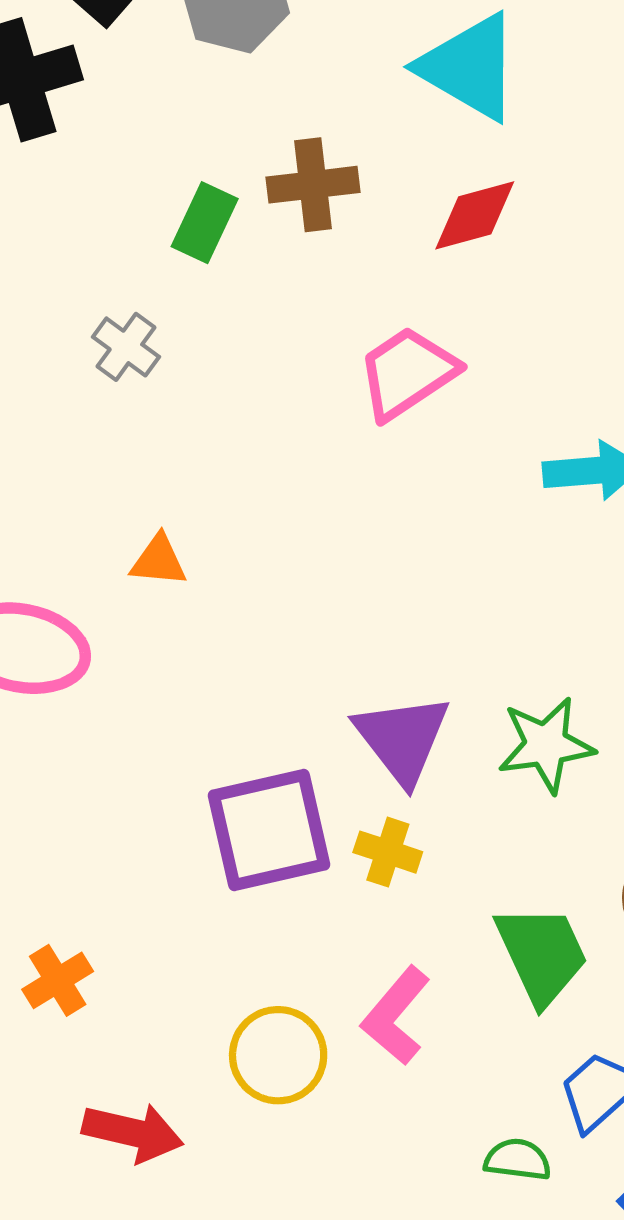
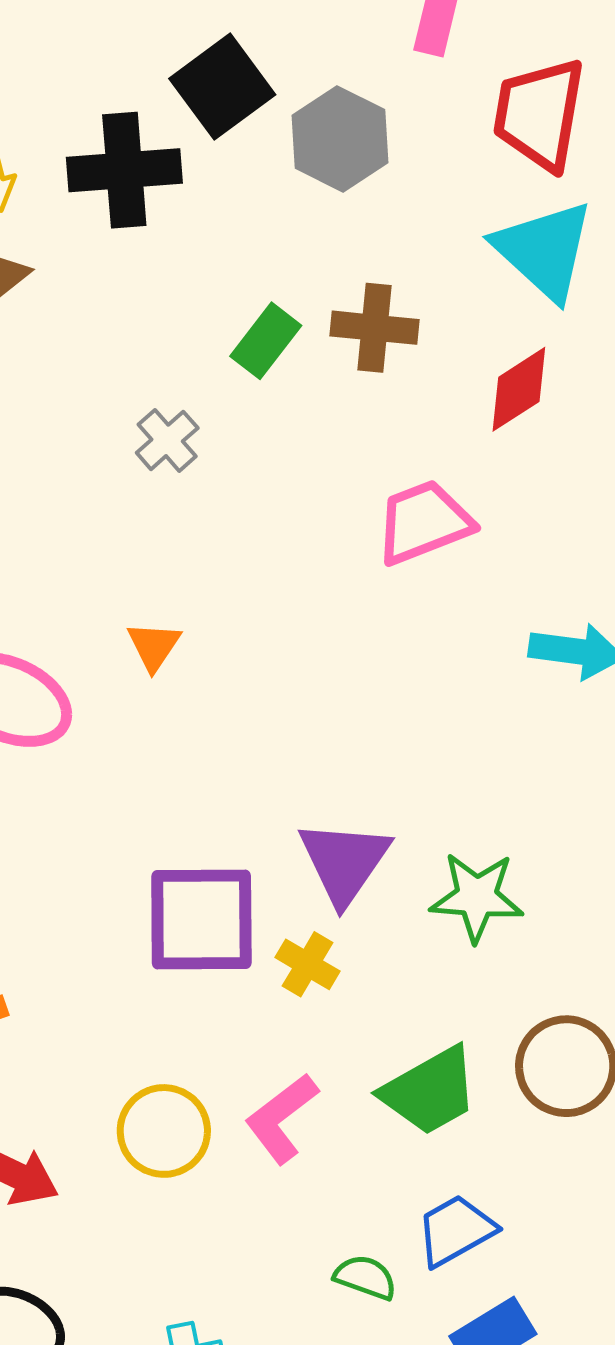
red diamond: (475, 215) -> (519, 389), turned -30
orange triangle: (159, 561) -> (154, 646), turned 46
green trapezoid: (542, 954) -> (430, 1091), turned 73

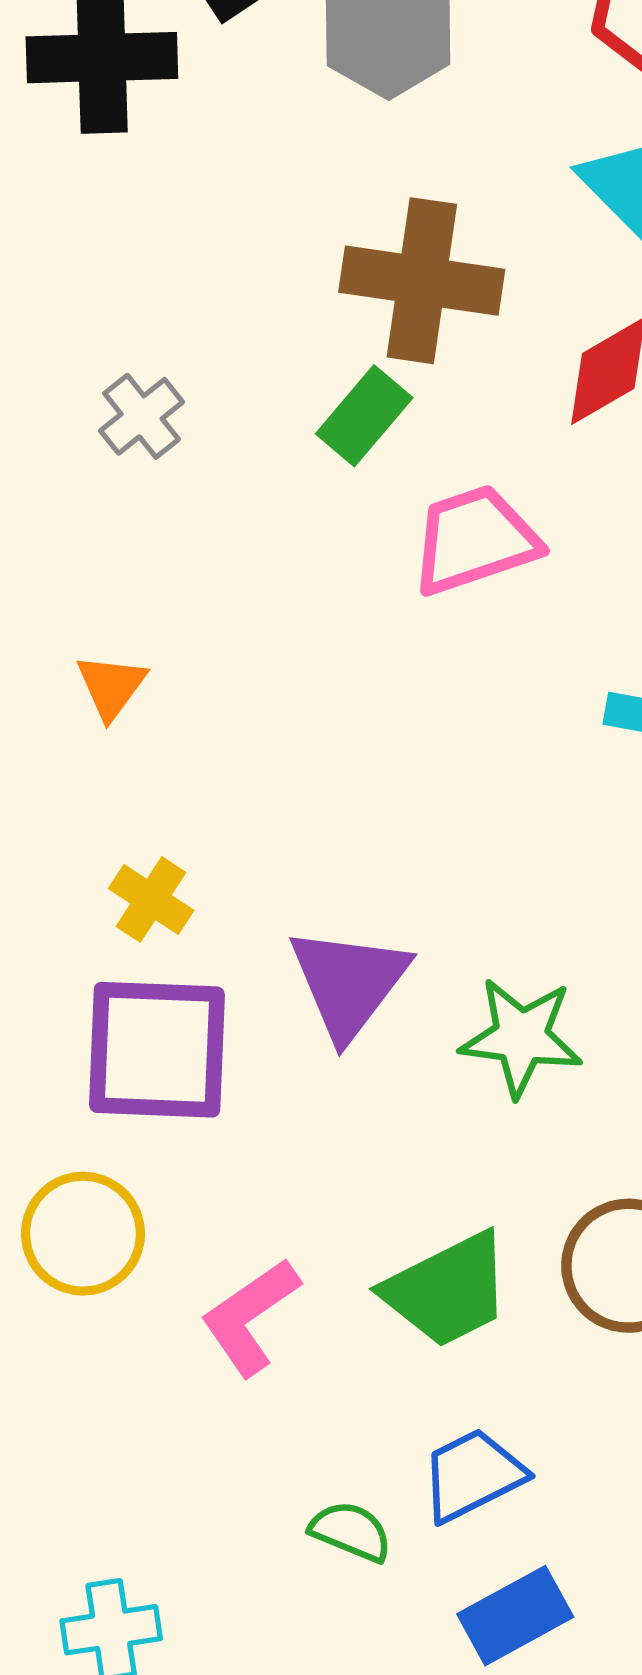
brown cross: (374, 328) -> (422, 281), size x1.4
green rectangle: (266, 341) -> (364, 416), moved
yellow cross: (308, 964) -> (151, 899), moved
yellow circle: (164, 1131) -> (83, 1234), moved

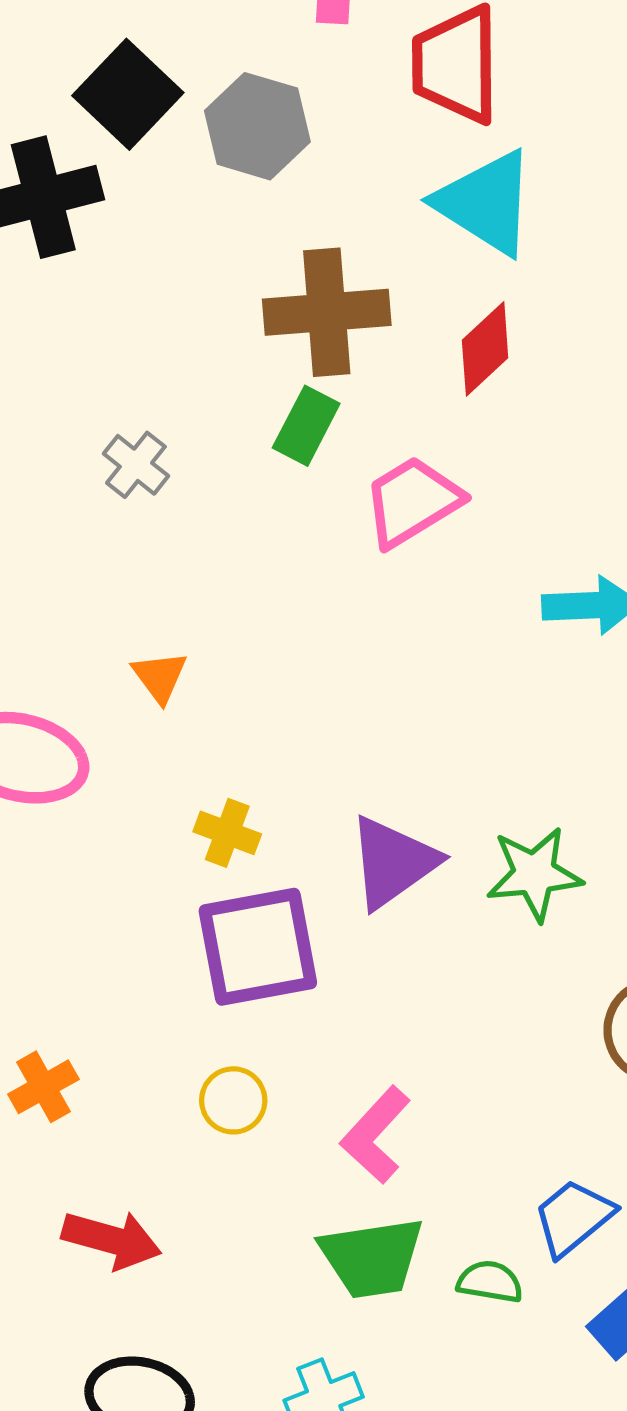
purple triangle: (349, 983) -> (393, 862), turned 30
yellow circle: (83, 1234) -> (233, 1100), size x0.7
green trapezoid: (447, 1290) -> (372, 1258), moved, turned 31

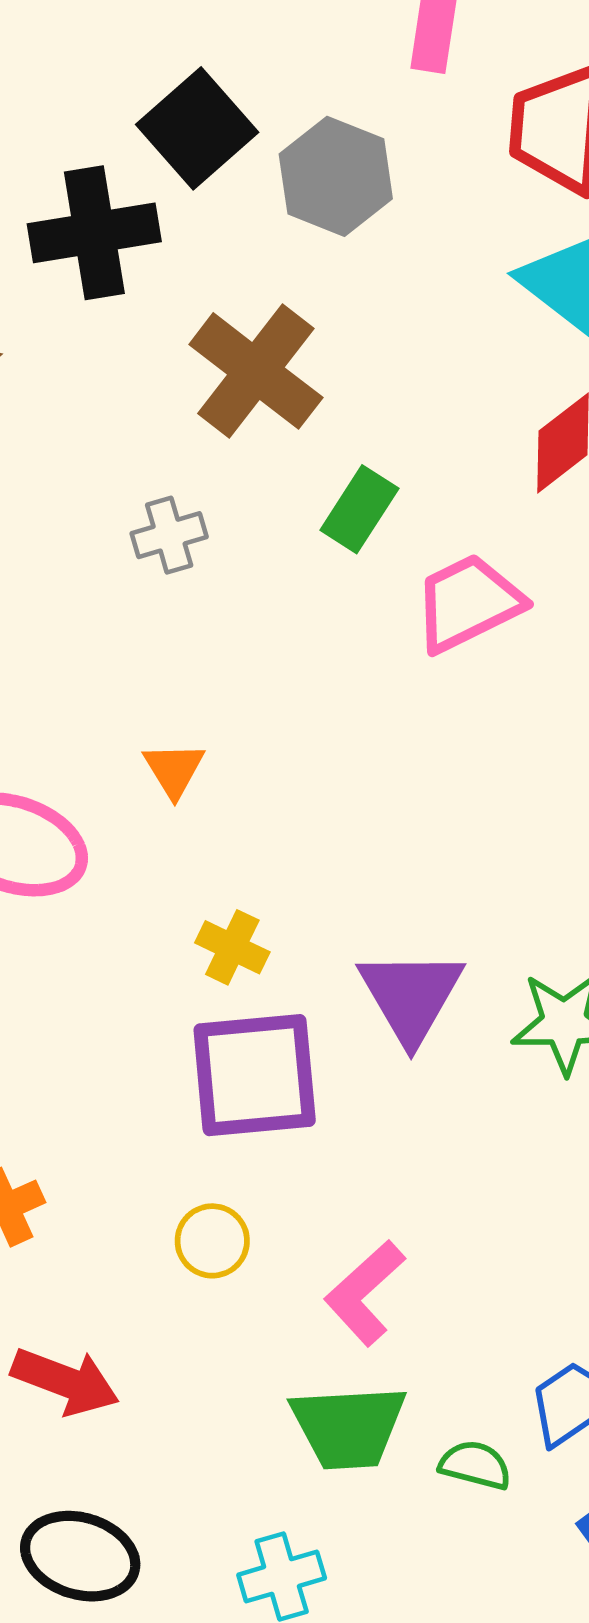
brown cross: (327, 312) -> (256, 371), moved, turned 37
gray cross: (136, 465) -> (169, 535), turned 30
purple triangle: (393, 862) -> (411, 996), turned -30

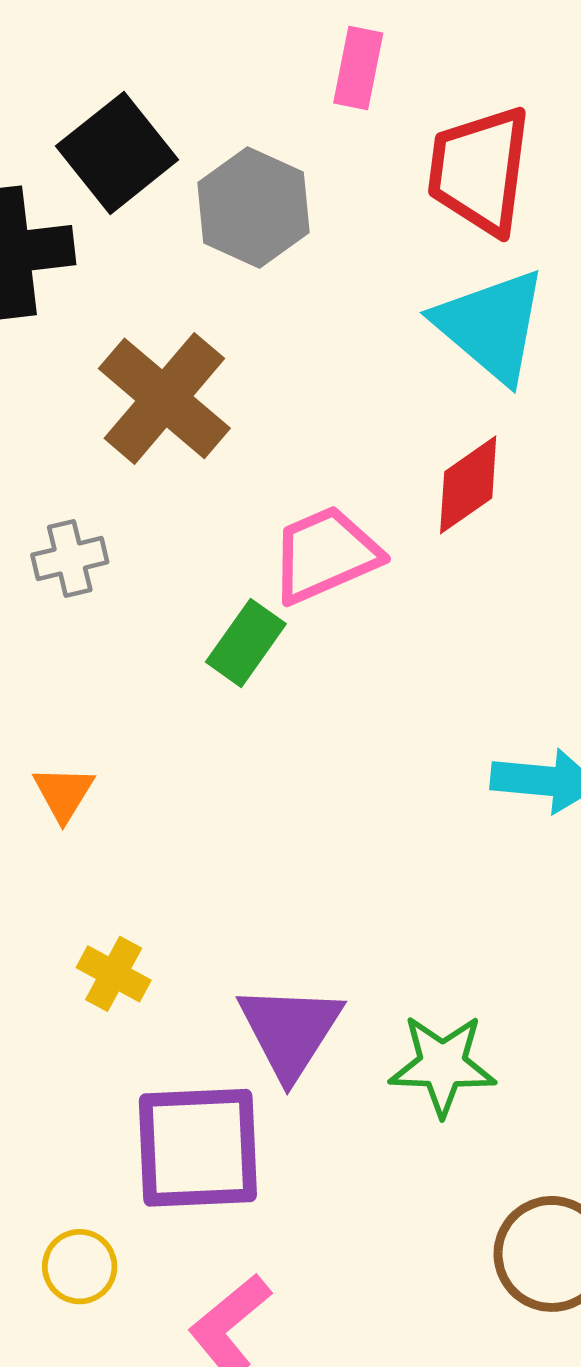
green rectangle: (359, 509) -> (246, 643), moved
pink trapezoid: (468, 603) -> (325, 555), moved
purple square: (255, 1075) -> (198, 1148), moved

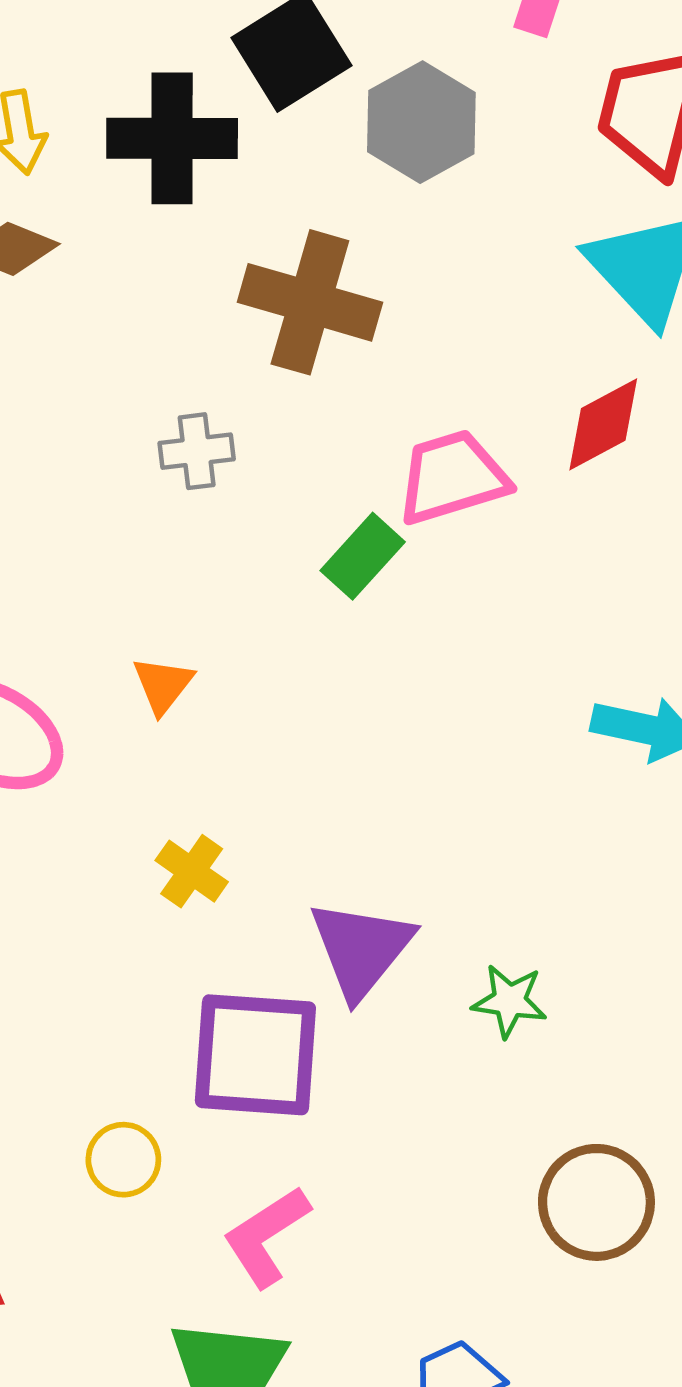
brown cross: (164, 398) -> (310, 302), turned -31
green star: (442, 1065) -> (509, 1001), size x0.7

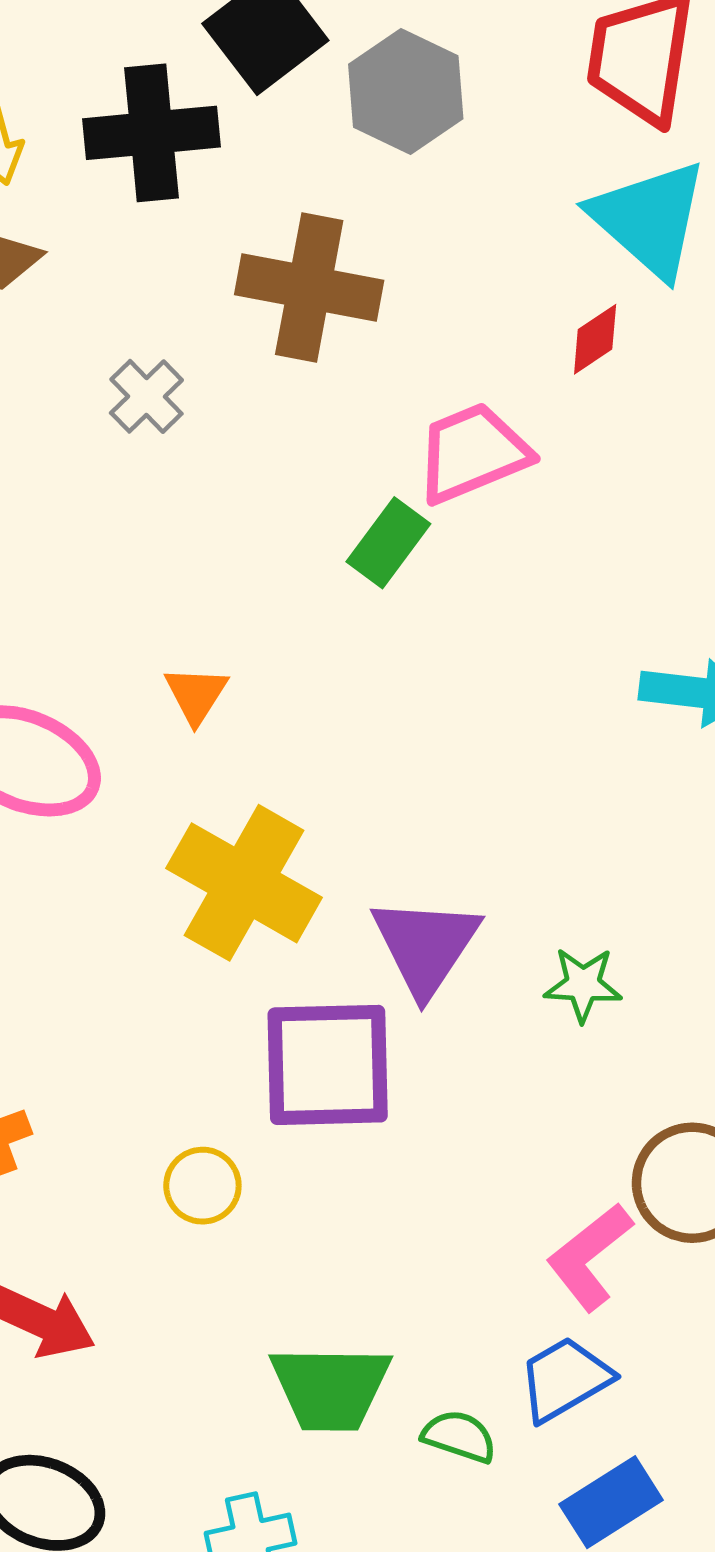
red diamond: (603, 424) -> (595, 339), moved, size x0.7
gray cross: (197, 451) -> (146, 396), moved, turned -32
yellow cross: (192, 871) -> (244, 883), size x2.0
pink L-shape: (266, 1236) -> (590, 1257), moved

